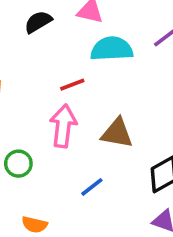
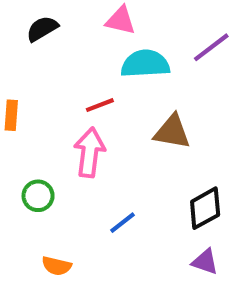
black semicircle: (38, 22) -> (42, 29), moved
brown triangle: (117, 133) -> (172, 132), moved

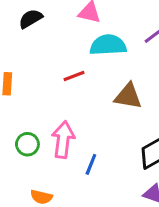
pink arrow: (90, 152) -> (63, 140), moved
blue line: (123, 223) -> (91, 164), turned -30

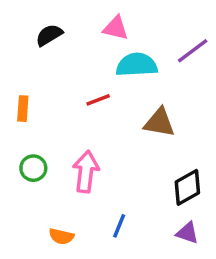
green circle: (27, 144) -> (33, 168), moved
blue line: (91, 164) -> (119, 226), moved

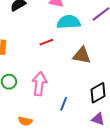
blue line: (119, 226) -> (64, 104), moved

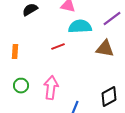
brown triangle: (82, 55) -> (105, 49), moved

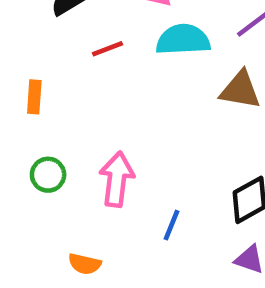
red line: (58, 47) -> (108, 49), moved

